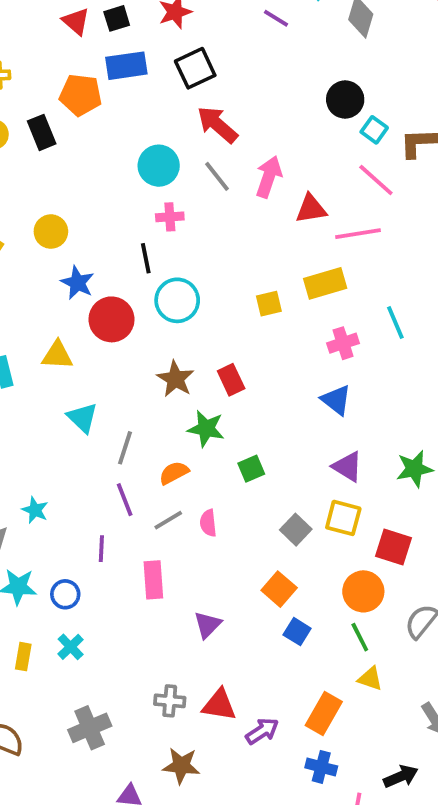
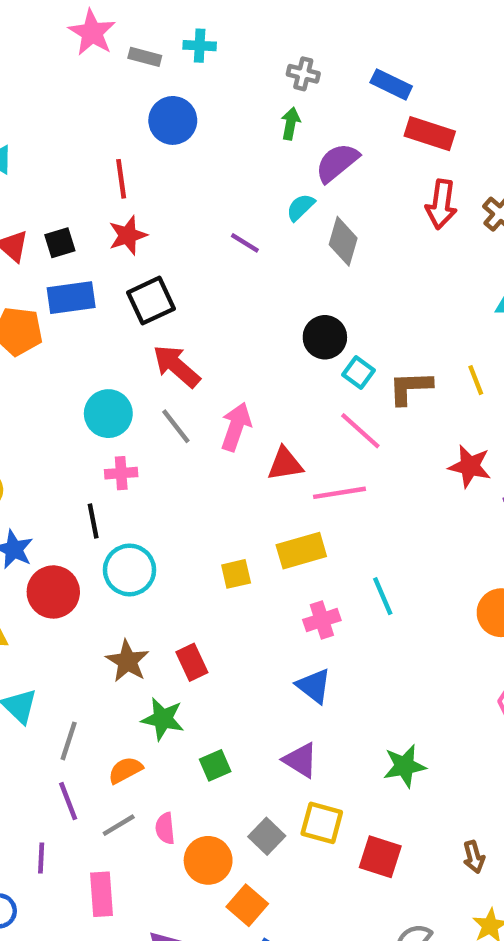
purple triangle: (347, 467) -> (300, 760), moved
orange circle: (363, 591) -> (208, 860), moved

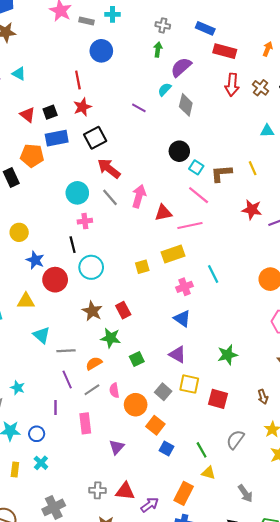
gray line: (69, 741) -> (66, 351), turned 72

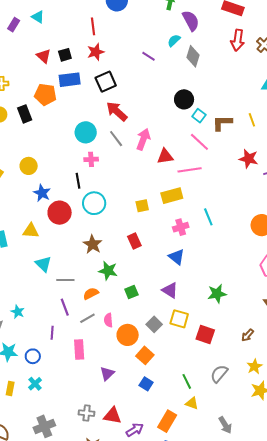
purple semicircle: (181, 67) -> (191, 21), turned 100
red rectangle: (123, 310) -> (134, 241), moved
brown arrow: (263, 397) -> (248, 335), turned 56
blue square: (167, 448) -> (146, 384), moved

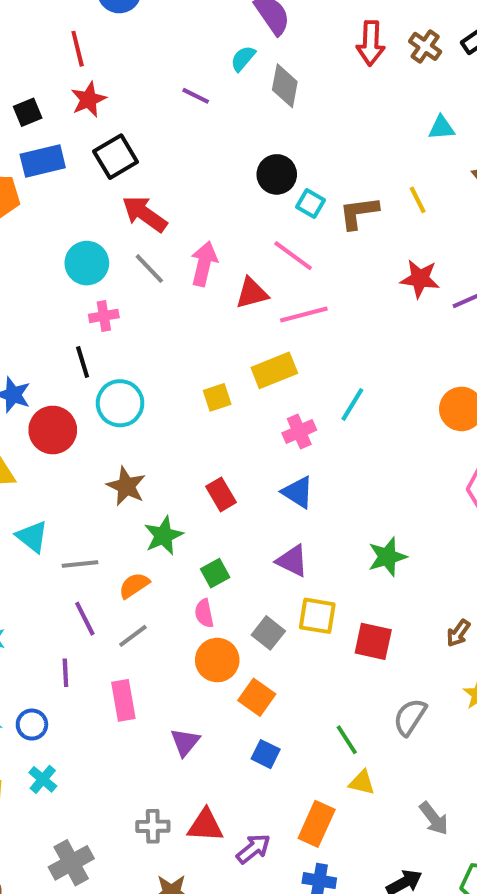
pink line: (199, 142) -> (293, 256), moved
cyan line: (208, 217) -> (352, 404), turned 60
red rectangle: (134, 241) -> (221, 494), moved
green star: (108, 271) -> (163, 536), turned -30
pink semicircle: (108, 320) -> (204, 613), moved

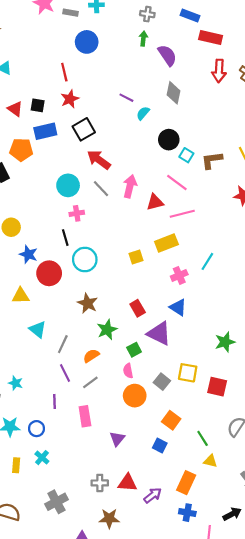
cyan semicircle: (243, 58) -> (143, 113), moved
black square: (28, 112) -> (38, 105), turned 32
purple triangle: (292, 561) -> (159, 333), moved, size x1.4
gray line: (80, 564) -> (63, 344), turned -60
orange square: (257, 697) -> (171, 420), moved

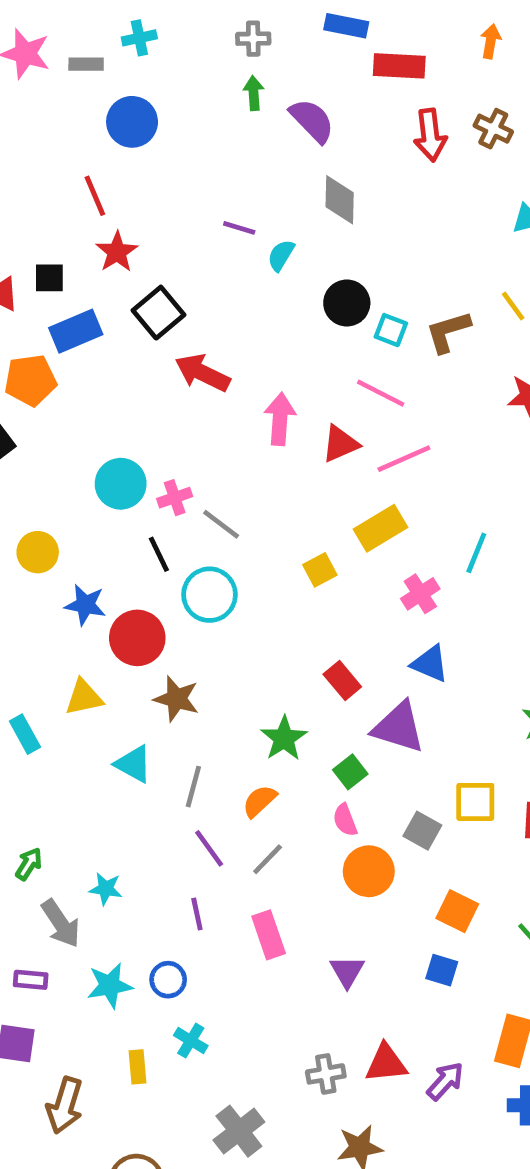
cyan circle: (68, 185) -> (121, 484), moved
gray line: (101, 189) -> (221, 524), moved
brown star: (88, 303) -> (177, 699), moved

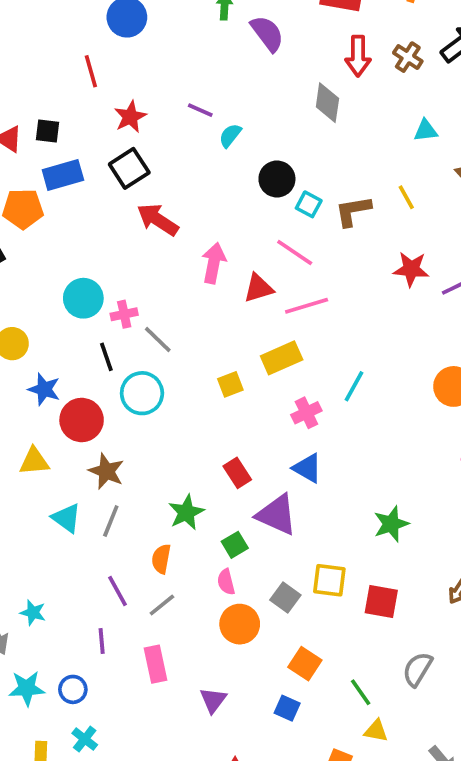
gray diamond: (340, 200) -> (327, 103), moved
red star: (117, 252) -> (130, 117), moved
gray line: (193, 787) -> (111, 521), moved
orange semicircle: (259, 801) -> (161, 559), turned -44

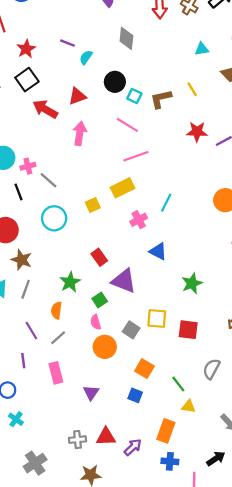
gray diamond: (327, 103) -> (126, 38), moved
red triangle: (258, 288) -> (77, 96), moved
cyan circle: (142, 393) -> (54, 218), moved
blue triangle: (307, 468) -> (158, 251), moved

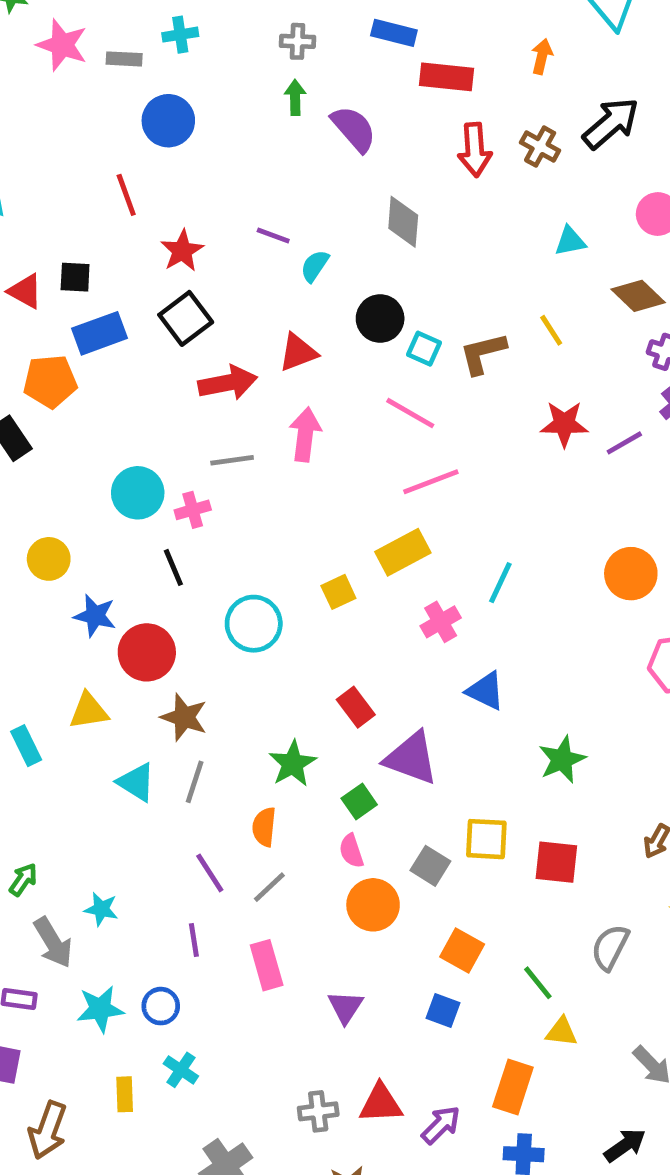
red arrow: (45, 109) -> (228, 383), turned 140
gray line: (48, 180) -> (232, 460), moved, turned -48

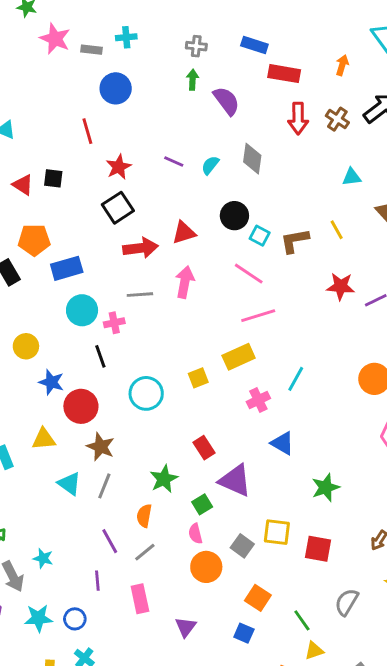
cyan semicircle: (315, 266) -> (210, 165), moved
blue rectangle: (99, 333) -> (67, 268), moved
yellow triangle: (562, 1032) -> (314, 651), turned -30

